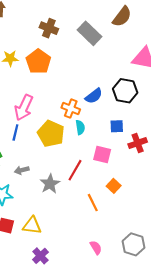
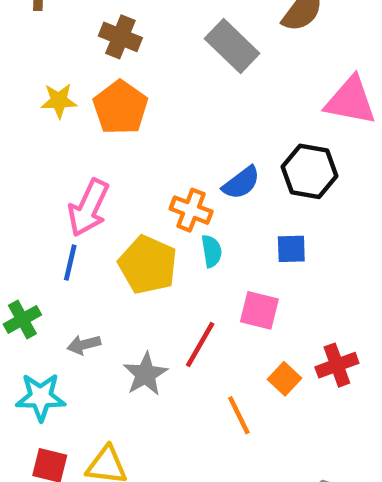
brown cross: (49, 28) -> (120, 37), moved
red cross: (138, 143) -> (337, 365), moved

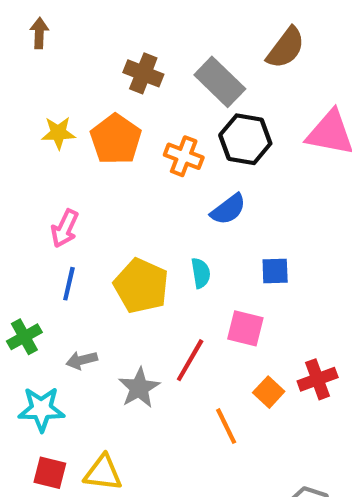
brown cross: (120, 37) -> (143, 73), moved
black hexagon: (310, 171) -> (245, 139), moved
pink arrow: (88, 208) -> (65, 228), moved, size x0.7
orange cross: (191, 210) -> (184, 156), moved

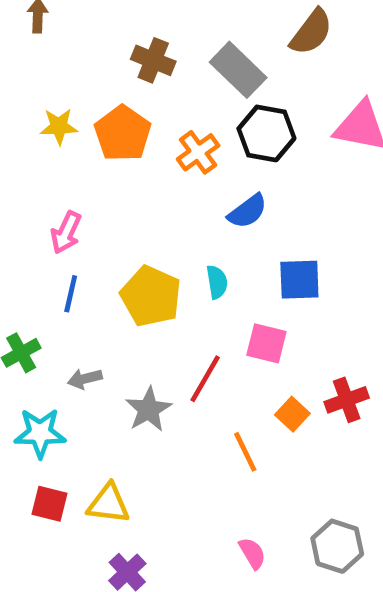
orange cross: (184, 156) -> (198, 152), turned 33
blue square: (275, 271) -> (299, 280), size x1.4

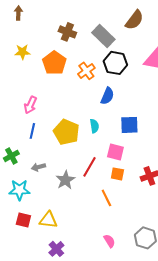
yellow star: (59, 126) -> (22, 52), moved
blue semicircle: (248, 211) -> (107, 96), turned -30
orange square: (292, 414) -> (117, 174), moved, turned -32

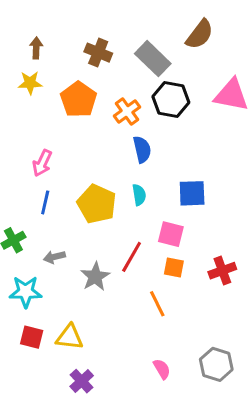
brown arrow: (18, 13) -> (36, 48), moved
blue semicircle: (107, 96) -> (142, 149), moved, turned -36

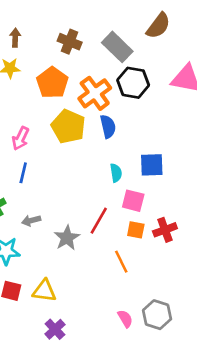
orange cross: (127, 112) -> (95, 93), size x1.4
cyan semicircle: (139, 195) -> (116, 173), moved
yellow pentagon: (97, 204) -> (68, 126), moved
red cross: (222, 271) -> (165, 230), moved
gray hexagon: (216, 364) -> (157, 315), moved

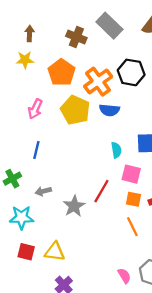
gray rectangle: (117, 47) -> (109, 26), moved
blue semicircle: (108, 126) -> (109, 110), turned 108
pink arrow: (21, 138) -> (35, 109), moved
orange line: (121, 262) -> (132, 227), moved

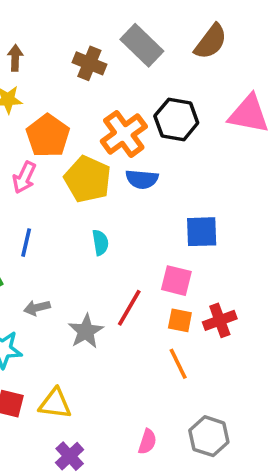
orange pentagon: (61, 72) -> (48, 136), moved
cyan semicircle: (116, 150) -> (100, 243), moved
pink semicircle: (124, 276) -> (147, 442), moved, turned 49

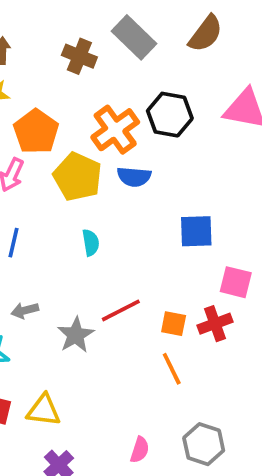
pink square: (176, 281) -> (236, 282), moved
red line: (129, 308) -> (121, 310), turned 33

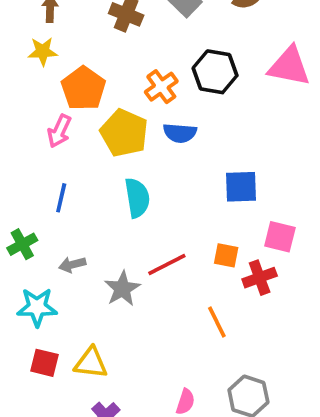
orange cross: (115, 130) -> (161, 87), size x0.7
cyan semicircle: (91, 243) -> (137, 198), size x1.5
orange square: (174, 324) -> (226, 255), moved

